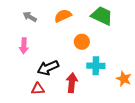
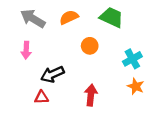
gray arrow: (30, 17) -> (33, 18), size x1.6
cyan cross: (96, 66) -> (132, 59), moved, turned -30
red arrow: (72, 83) -> (91, 95), moved

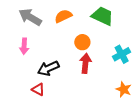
orange star: (136, 86) -> (124, 89), moved
red arrow: (91, 95) -> (85, 63), moved
red triangle: (42, 97) -> (38, 89), turned 32

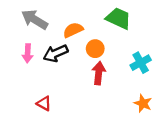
orange semicircle: (63, 16) -> (73, 30), moved
black arrow: (48, 68) -> (56, 53), moved

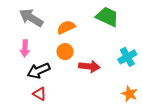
orange circle: (95, 49) -> (65, 52), moved
black arrow: (56, 53) -> (39, 71), moved
red arrow: (99, 73) -> (89, 66), turned 90

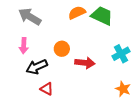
orange semicircle: (66, 27) -> (77, 13), moved
red triangle: (40, 94) -> (47, 89), moved

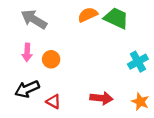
orange circle: (62, 49) -> (51, 59), moved
red arrow: (85, 63) -> (101, 98), moved
black arrow: (37, 67) -> (27, 89), moved

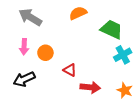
green trapezoid: (116, 18) -> (112, 29), moved
red triangle: (53, 102) -> (70, 70), moved

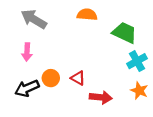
orange semicircle: (78, 13) -> (87, 15), turned 30
orange circle: (45, 53) -> (51, 78), moved
orange star: (125, 90) -> (139, 91), moved

